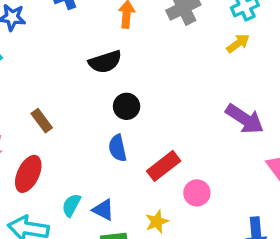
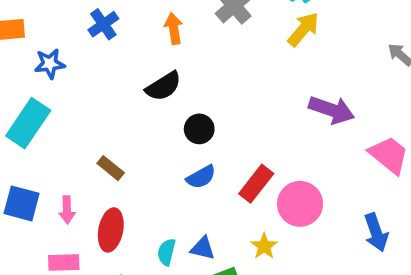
yellow arrow: (238, 43) -> (303, 29), size x1.4
blue semicircle: (118, 148) -> (201, 177), turned -92
pink circle: (197, 193) -> (300, 204), size x1.5

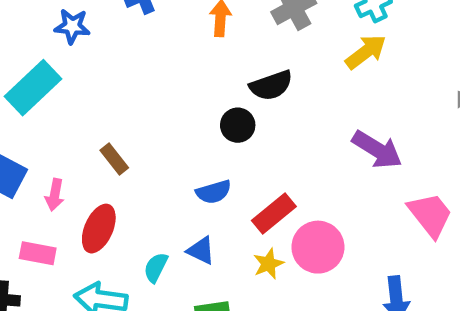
black semicircle: (163, 86) -> (271, 85), moved
black circle: (199, 129) -> (238, 125), moved
yellow star: (264, 246) -> (268, 264), moved
blue triangle: (203, 248) -> (201, 251), moved

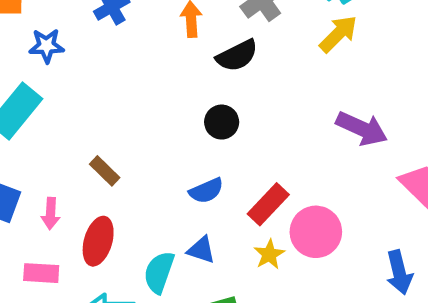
black semicircle: (271, 85) -> (237, 56), moved
cyan semicircle: (156, 267) -> (159, 272), size x1.4

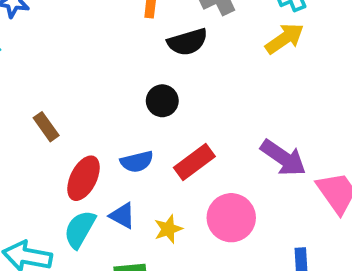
purple arrow: (362, 128) -> (283, 158), moved
red rectangle: (268, 204) -> (194, 162), moved
red ellipse: (98, 241) -> (83, 178), moved
yellow star: (269, 254) -> (168, 229), moved

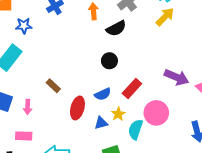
blue triangle: (122, 216) -> (101, 123), turned -32
cyan semicircle: (80, 229) -> (135, 130), moved
yellow star: (168, 229) -> (118, 114), moved

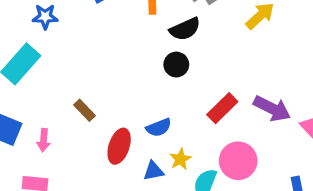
black circle: (109, 61) -> (176, 65), moved
red rectangle: (132, 88) -> (222, 108), moved

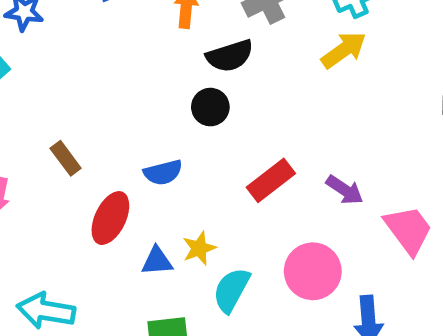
purple arrow: (272, 109) -> (345, 190), size x0.7
blue semicircle: (159, 128) -> (163, 172), moved
pink circle: (238, 161) -> (313, 271), moved

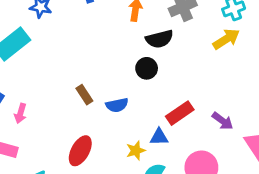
brown rectangle: (66, 158) -> (84, 95), moved
red ellipse: (110, 218) -> (80, 151), moved
blue triangle: (157, 261) -> (159, 137), moved

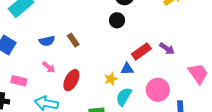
blue semicircle: (117, 105) -> (47, 41), moved
pink arrow: (20, 113) -> (49, 67), moved, turned -64
purple arrow: (223, 121) -> (167, 49), moved

